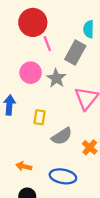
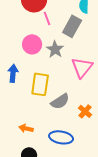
yellow rectangle: (40, 117) -> (40, 84), size x1.6

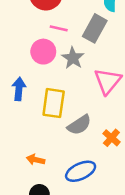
pink line: (47, 18) -> (59, 28), moved, turned -56
blue ellipse: (61, 137) -> (81, 171), turned -35

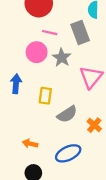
gray rectangle: (95, 28) -> (80, 33), turned -50
yellow rectangle: (54, 103) -> (45, 96), size x0.7

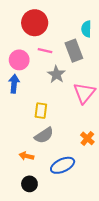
pink circle: (37, 52) -> (19, 60), moved
blue arrow: (16, 84) -> (14, 84), moved
gray semicircle: (67, 114) -> (44, 135), moved

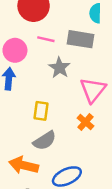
gray rectangle: (74, 51) -> (81, 39), turned -60
orange cross: (87, 138) -> (85, 122), moved
orange arrow: (26, 156) -> (24, 165), size x1.6

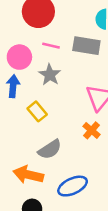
gray star: (59, 68) -> (50, 75), moved
yellow rectangle: (41, 111) -> (37, 111), moved, turned -48

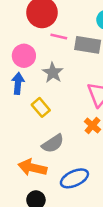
pink line: (51, 46) -> (59, 37), moved

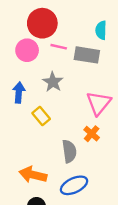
pink circle: (24, 56) -> (27, 50), moved
gray semicircle: (53, 144) -> (69, 151), moved, turned -65

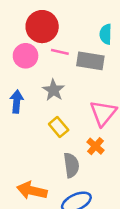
yellow rectangle: (41, 116) -> (59, 127), moved

